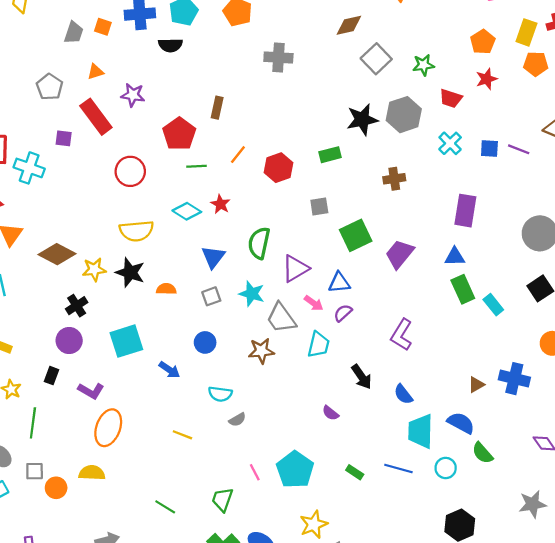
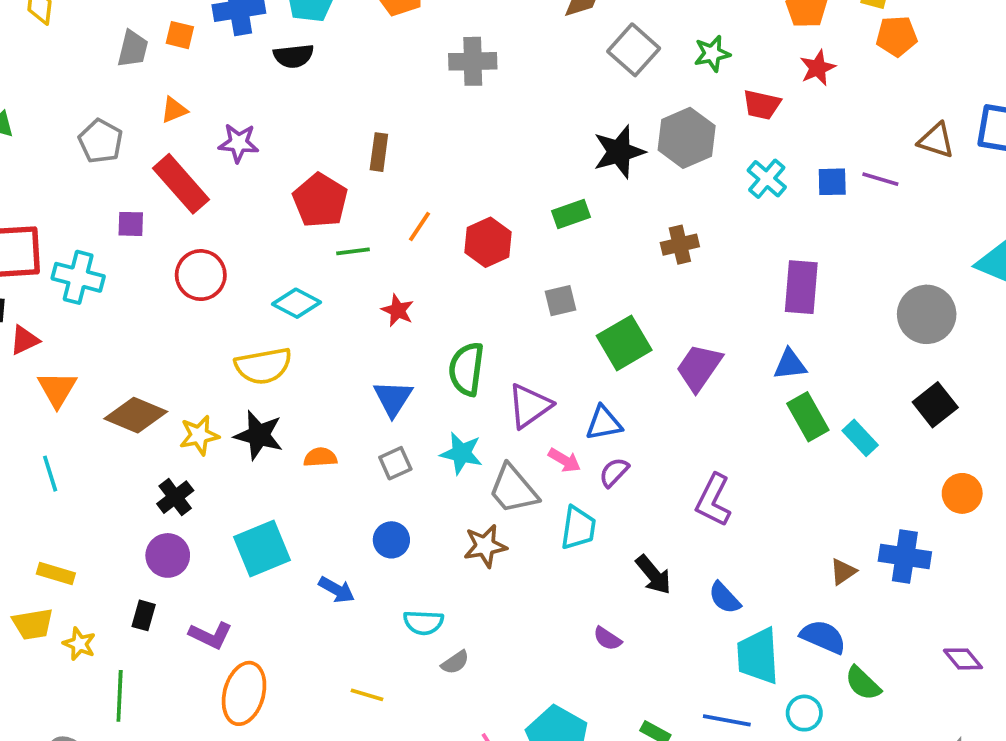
red circle: (130, 171) -> (201, 275), moved
cyan diamond: (187, 211) -> (296, 303), moved

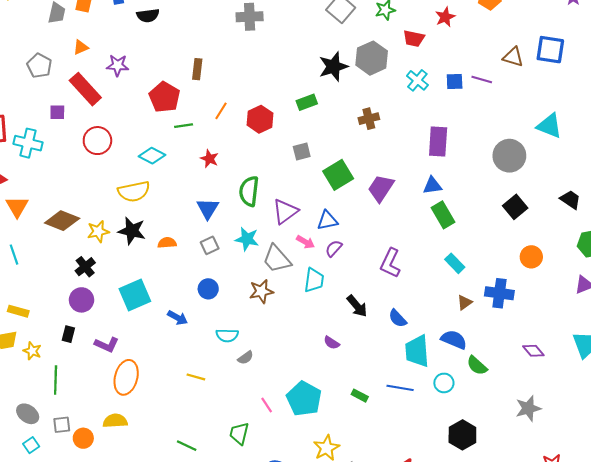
cyan rectangle: (860, 438) -> (455, 263), moved

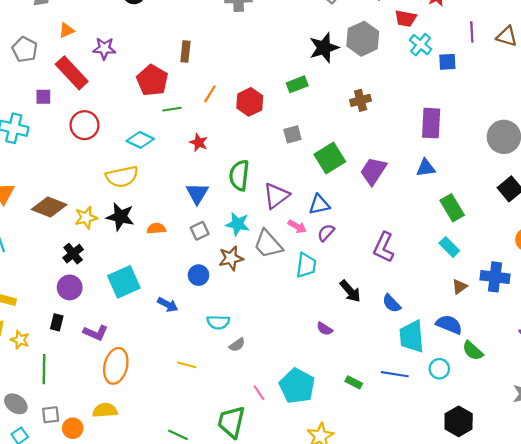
purple line: (482, 79) -> (472, 32), moved, turned 72
cyan cross: (417, 80) -> (421, 45), moved
green rectangle: (443, 215) -> (452, 208), moved
brown star: (261, 291) -> (231, 258), moved
green trapezoid: (239, 433) -> (231, 422), size x1.4

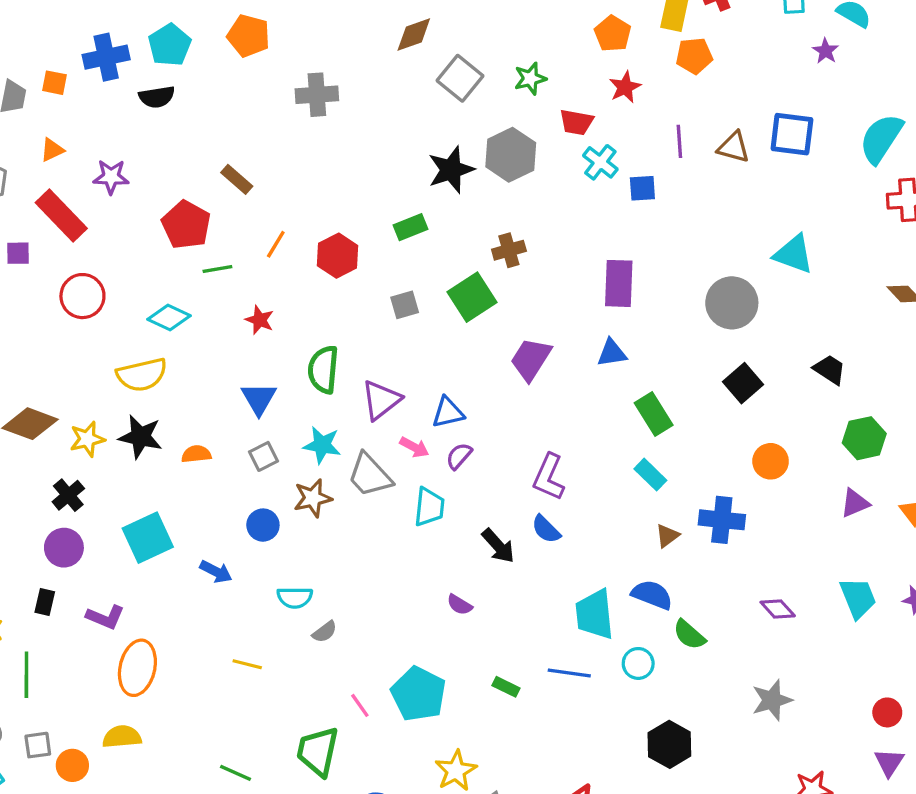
brown rectangle: (185, 52) -> (237, 179), turned -54
green square: (330, 158) -> (472, 297), moved
blue semicircle: (392, 303) -> (546, 529), moved

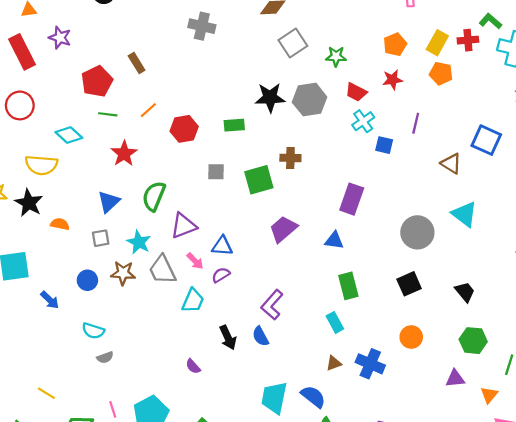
brown triangle: (734, 147) -> (451, 163), moved
red star: (260, 320) -> (124, 154), size x1.4
yellow line: (247, 664) -> (46, 393), moved

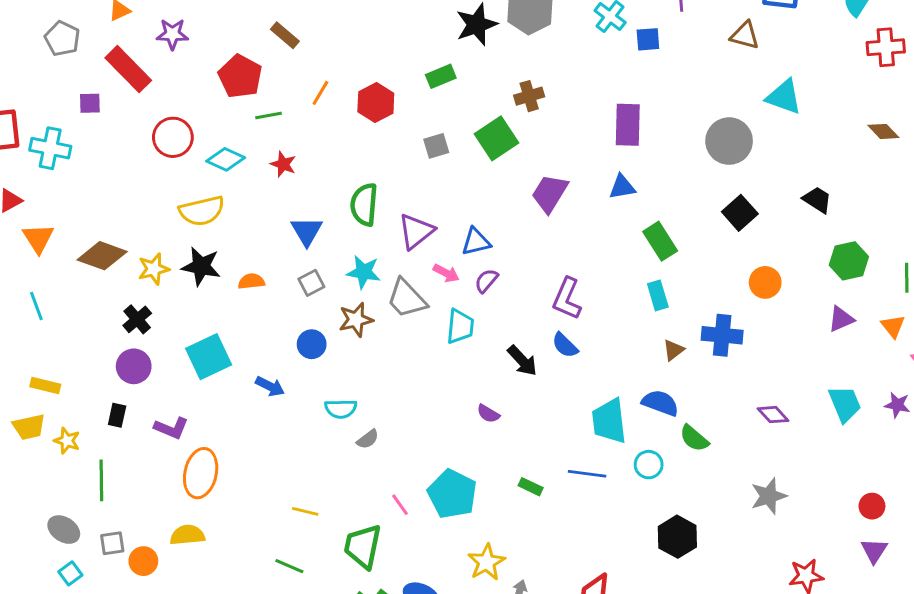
red circle: (20, 105) -> (173, 137), moved
red star: (124, 154) -> (283, 164), moved, size x0.7
cyan rectangle: (335, 322) -> (658, 295), turned 30

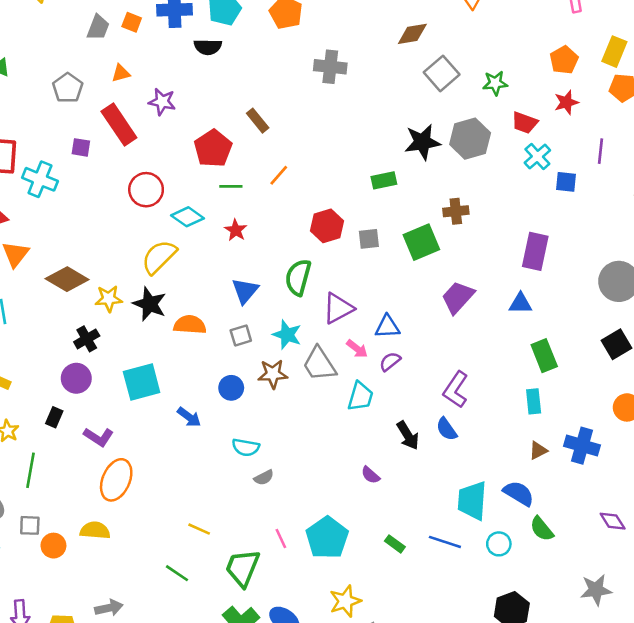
red hexagon: (376, 102) -> (327, 226), moved
yellow semicircle: (202, 211) -> (159, 257), turned 138
orange semicircle: (251, 281) -> (190, 325), size x1.4

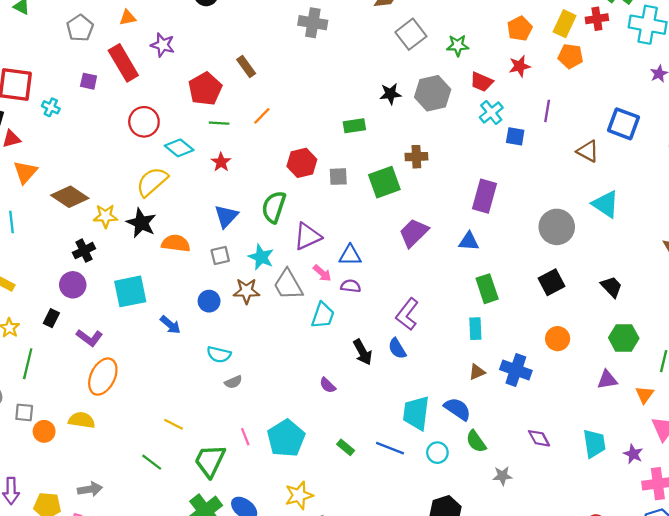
black star: (422, 142) -> (390, 94), size x0.7
cyan cross: (40, 179) -> (51, 107), size x0.6
purple semicircle: (390, 362) -> (351, 286), turned 42
gray star: (596, 590) -> (502, 476), moved, size x0.7

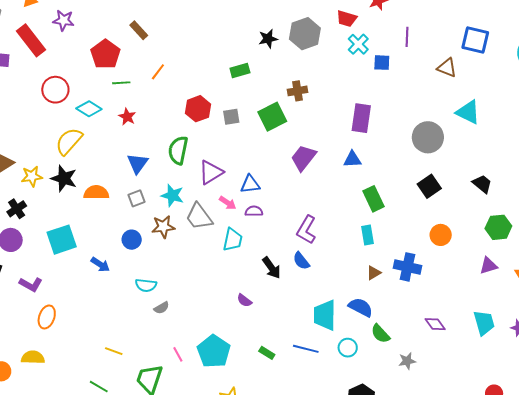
orange ellipse: (103, 377) -> (47, 317), size x0.7

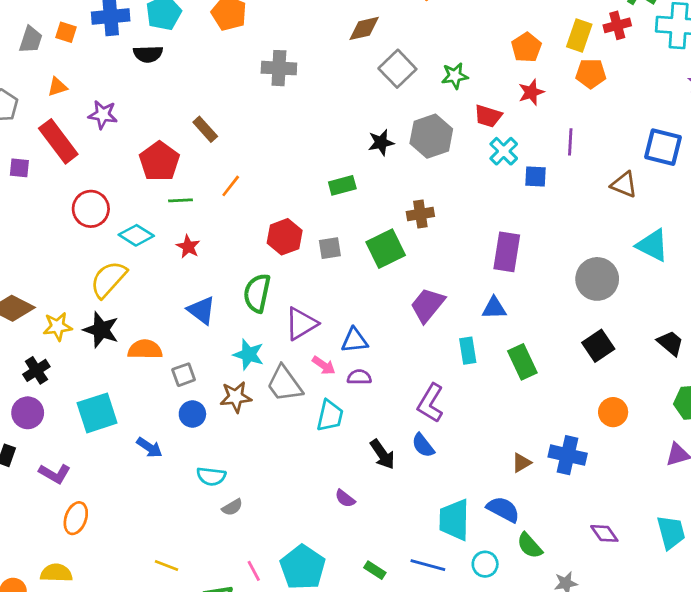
blue triangle: (137, 163) -> (202, 310), turned -30
gray square: (136, 198) -> (184, 375), moved
cyan rectangle: (368, 235) -> (468, 351), moved

